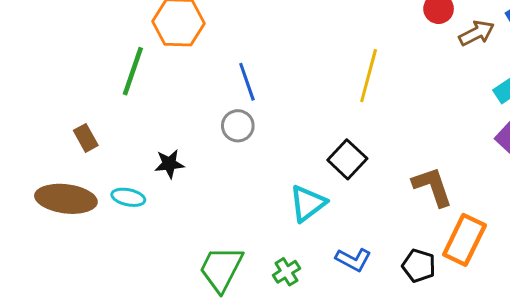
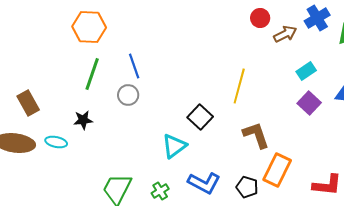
green line: (133, 71) -> (92, 74), moved
yellow line: (369, 76) -> (239, 86), moved
brown rectangle: (86, 138) -> (28, 103), size x1.4
blue L-shape: (353, 260) -> (204, 183), size x1.4

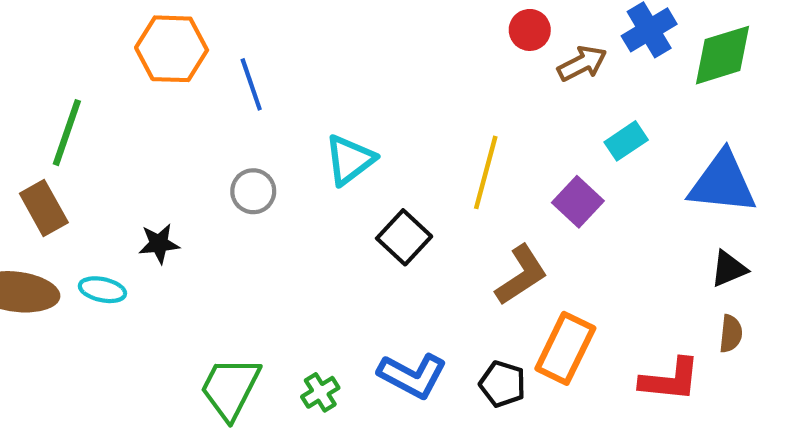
blue line: (134, 66) -> (251, 84), moved
green line: (92, 74) -> (67, 133), moved
purple square: (309, 103) -> (578, 202), moved
brown L-shape: (256, 135) -> (521, 275), turned 76
cyan triangle: (174, 146) -> (350, 160), moved

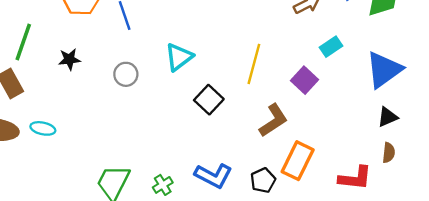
blue triangle: (722, 183) -> (384, 70), turned -42
black star: (159, 244) -> (69, 59), moved
black pentagon: (503, 384) -> (263, 180), turned 30

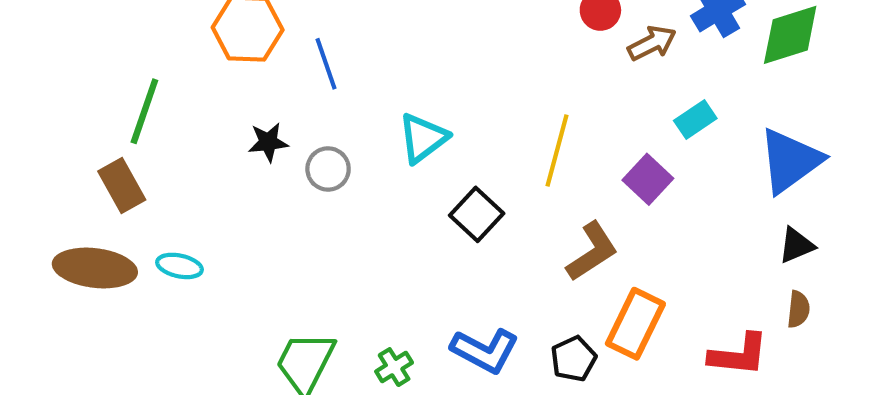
black star: (69, 59) -> (268, 142), moved

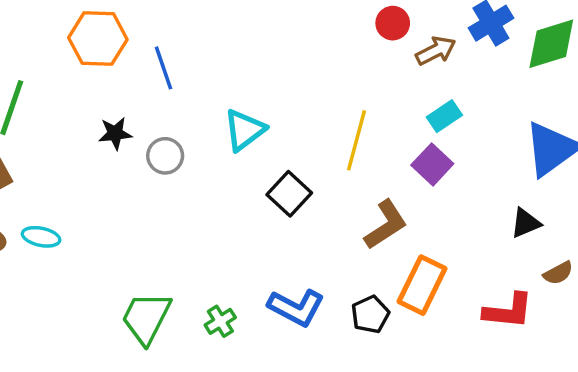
cyan rectangle: (695, 119) -> (444, 116), moved
black triangle: (796, 245) -> (525, 223), moved
brown semicircle: (798, 309) -> (558, 273), turned 56

